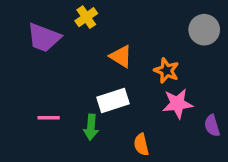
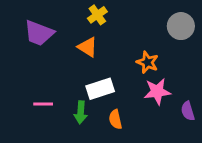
yellow cross: (86, 17) -> (97, 15), moved
orange triangle: (121, 56) -> (88, 47), moved
orange semicircle: (141, 144) -> (115, 119), moved

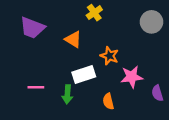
yellow cross: (97, 15) -> (94, 13), moved
orange star: (147, 62) -> (109, 56), moved
orange semicircle: (115, 119) -> (108, 101), moved

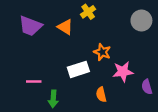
orange triangle: (73, 39) -> (65, 27), moved
green arrow: (67, 94) -> (53, 99), moved

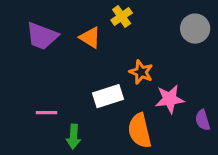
orange semicircle: (101, 94) -> (140, 131), size x1.6

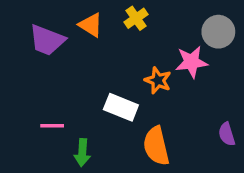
orange triangle: (90, 38) -> (91, 25), moved
white rectangle: (108, 96) -> (121, 107), turned 40
pink star: (170, 99) -> (191, 62), moved

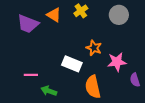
gray circle: (218, 32) -> (119, 15), moved
pink star: (191, 62) -> (117, 62), moved
green arrow: (82, 153) -> (49, 91), turned 105

